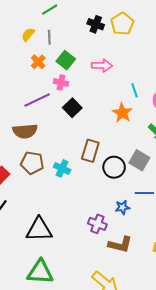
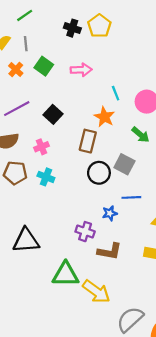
pink cross: (61, 82) -> (41, 147), moved, turned -32
brown rectangle: (90, 151) -> (88, 141), moved
green triangle: (40, 272) -> (66, 274), moved

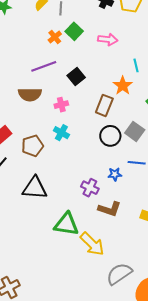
orange cross: (16, 69) -> (55, 37), moved
brown pentagon: (15, 173) -> (33, 146), moved, turned -30

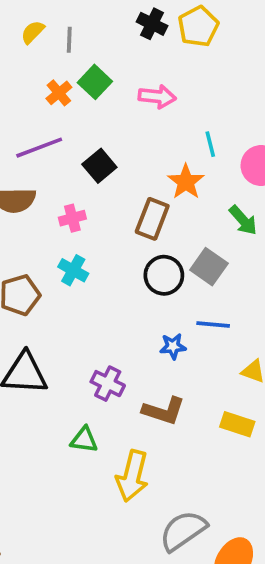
purple cross: (90, 188) -> (108, 384), moved
green triangle: (66, 224) -> (84, 440), size x0.6
yellow arrow: (92, 244) -> (132, 476), turned 60

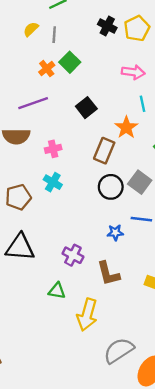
pink arrow: (157, 97) -> (133, 72), moved
black square: (99, 166) -> (86, 108), moved
brown L-shape: (164, 411) -> (108, 274), turned 56

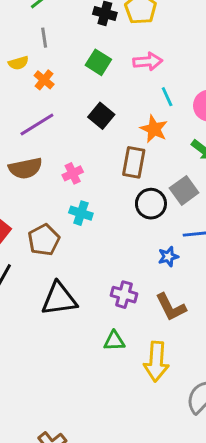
yellow semicircle: (31, 29) -> (18, 63), moved, turned -140
green square: (70, 62) -> (98, 62), moved
gray square: (140, 182) -> (184, 190), turned 30

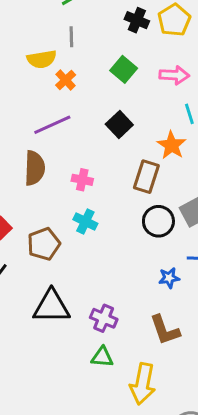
yellow semicircle: (18, 63) -> (42, 59), size x1.4
brown semicircle: (25, 168) -> (35, 168), turned -84
pink cross: (73, 173) -> (82, 180), turned 30
purple cross: (124, 295) -> (104, 318), moved

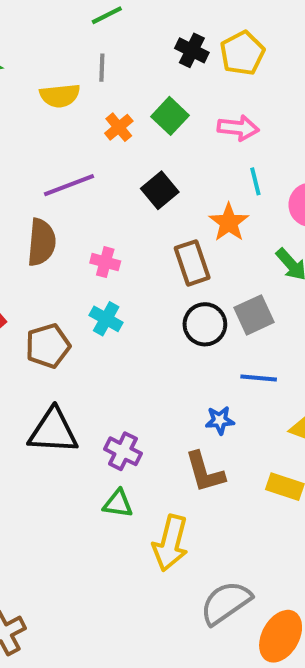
orange cross: (66, 80) -> (119, 127), moved
brown rectangle: (146, 177) -> (192, 263), turned -40
blue star: (169, 278) -> (220, 420), moved

